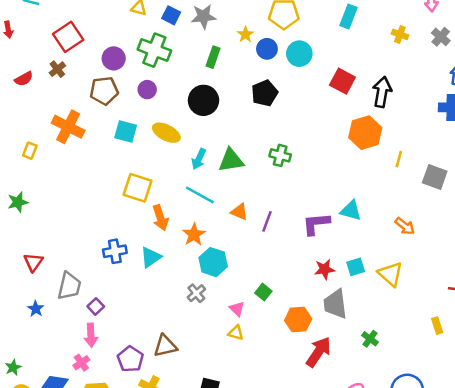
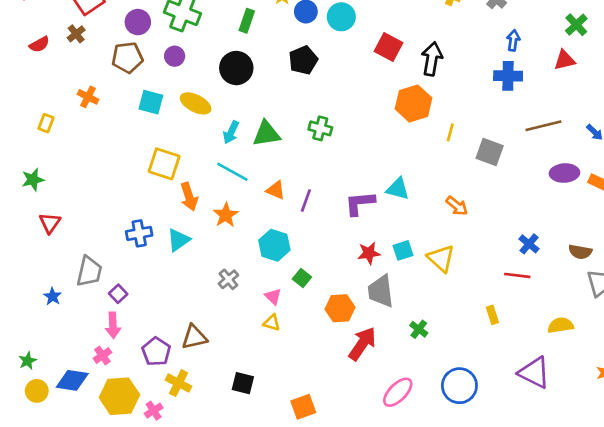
orange cross: (68, 127) -> (88, 97), size x0.6
red triangle: (33, 262) -> (50, 223), moved
cyan hexagon: (213, 262) -> (274, 245), moved

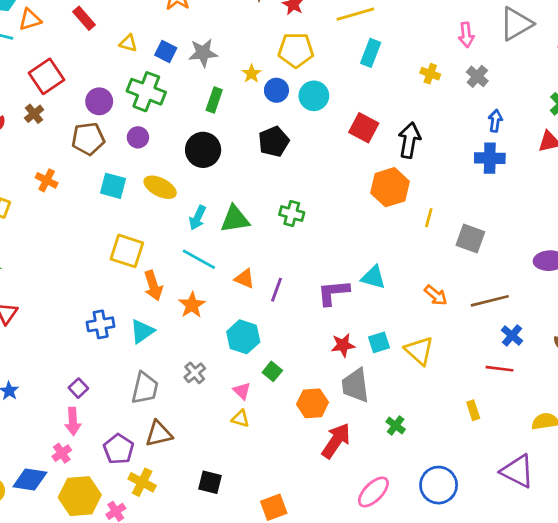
brown line: (543, 126) -> (490, 301), moved
gray trapezoid: (89, 271) -> (145, 388), moved

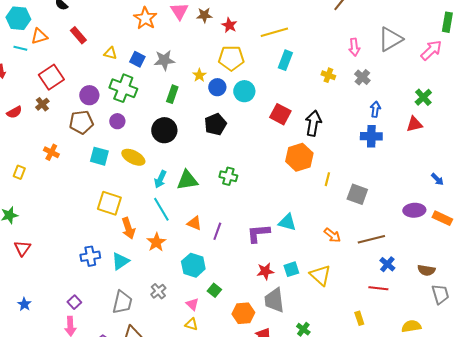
cyan line: (199, 259) -> (161, 209), turned 30

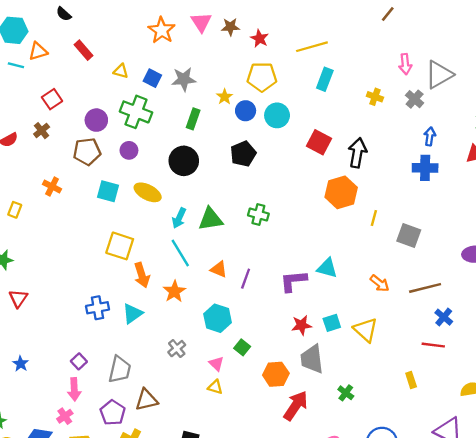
gray triangle: (390, 39) -> (439, 75), moved
red square: (51, 77) -> (52, 99), size x0.7
gray trapezoid: (122, 302) -> (120, 370), moved

